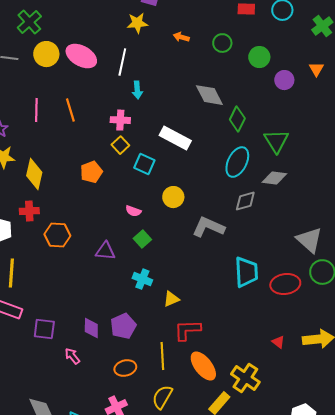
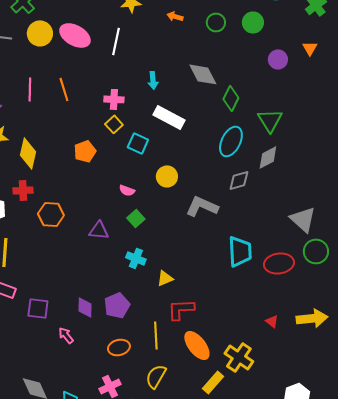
green circle: (259, 57) -> (253, 22), moved
cyan arrow: (137, 90) -> (153, 80), moved
gray diamond: (274, 178) -> (268, 157), turned -35

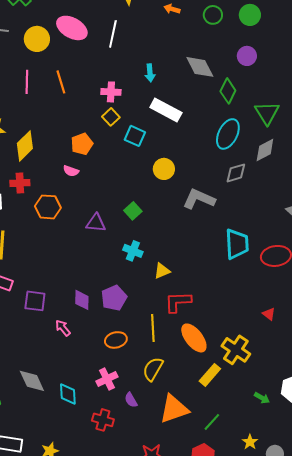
yellow circle: (40, 33) -> (37, 39), moved
purple circle: (278, 59) -> (247, 56), moved
yellow diamond: (28, 153) -> (25, 146), turned 32
pink semicircle: (127, 190) -> (71, 171), moved

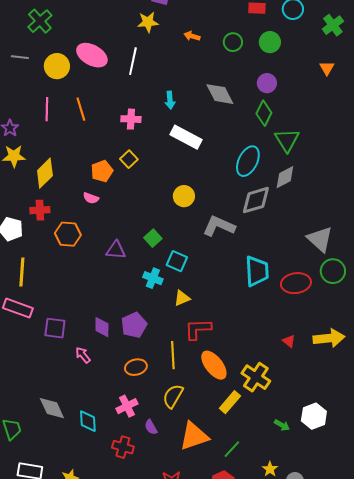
green diamond: (228, 91) -> (264, 113), moved
yellow square: (111, 117) -> (129, 159), moved
cyan square: (135, 136) -> (177, 261), moved
gray diamond: (236, 173) -> (256, 200), size x1.4

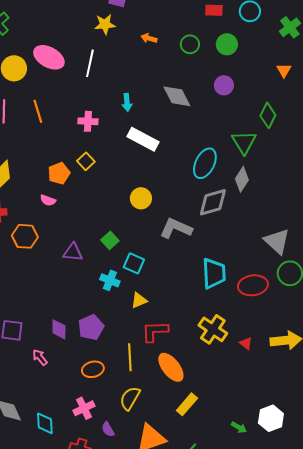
green diamond: (264, 113) -> (268, 115), moved
gray diamond: (285, 177) -> (242, 179), turned -30
yellow cross: (256, 377) -> (213, 329), moved

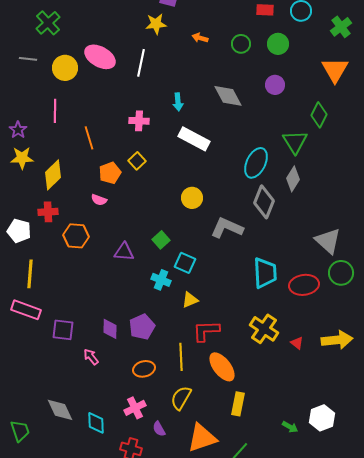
orange triangle: (284, 70) -> (335, 70), size x1.8
orange line: (38, 111) -> (89, 138), moved
gray diamond: (213, 202) -> (264, 202), turned -52
yellow rectangle: (187, 404) -> (238, 404), turned -30

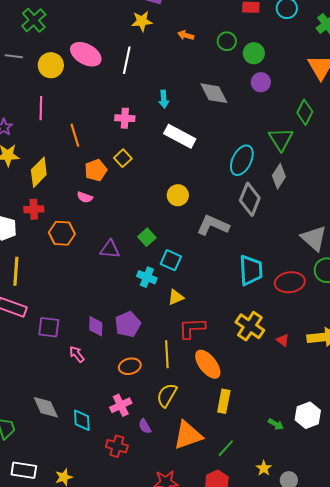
green circle: (278, 44) -> (254, 53), moved

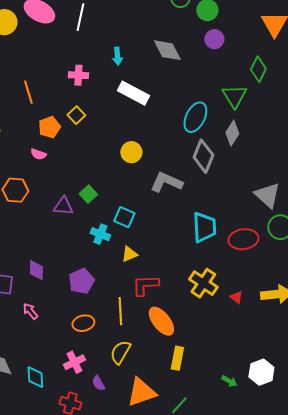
green square: (147, 237) -> (88, 194), moved
purple diamond: (96, 326) -> (36, 270), moved

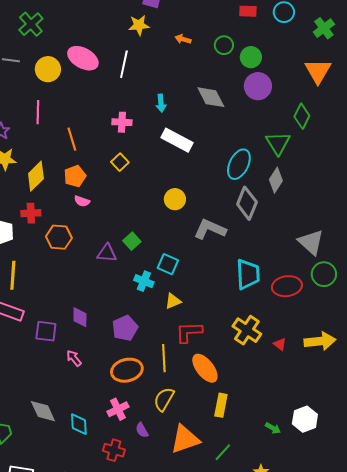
purple circle: (214, 39) -> (258, 86), size x1.4
orange pentagon: (49, 127) -> (75, 176), moved
orange ellipse: (83, 323) -> (127, 370), size x1.4

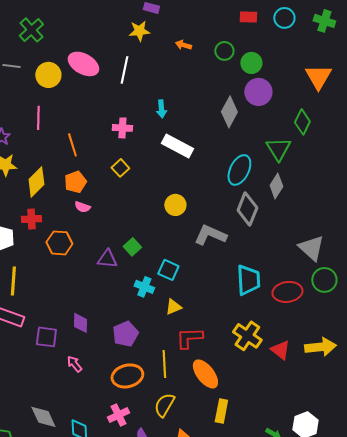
green cross: (324, 28) -> (324, 21), moved, turned -35
gray diamond: (211, 97) -> (229, 112), moved, turned 56
red triangle: (280, 344) -> (280, 350), size x1.5

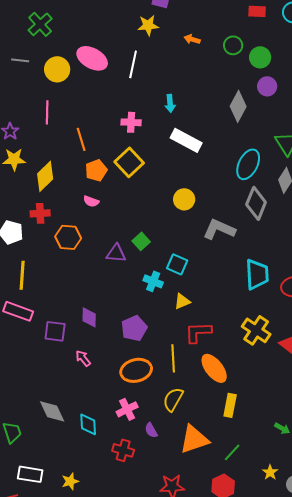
purple circle: (258, 92) -> (267, 86), size x0.7
yellow square: (120, 168) -> (129, 162), size x1.6
orange pentagon: (75, 182) -> (96, 170), moved

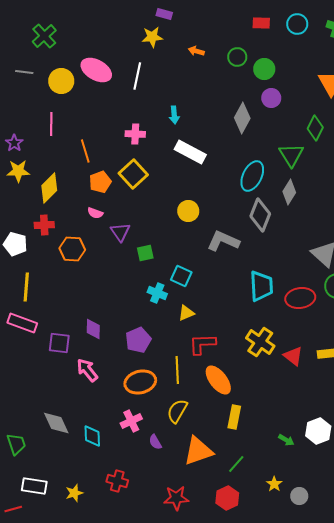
green square: (141, 241) -> (145, 253), turned 30
purple triangle: (116, 253) -> (120, 232), moved, turned 50
pink arrow: (83, 358) -> (87, 370), size x1.4
red cross: (123, 450) -> (117, 481), moved

